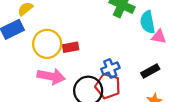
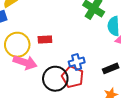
yellow circle: (47, 44) -> (17, 45), moved

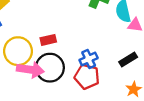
black circle: (55, 79) -> (50, 68), moved

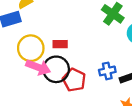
blue cross: (89, 59) -> (107, 71), moved
red pentagon: (87, 77) -> (74, 80), moved

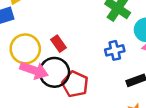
red rectangle: (60, 44) -> (58, 44), turned 56
blue cross: (107, 71) -> (115, 50), moved

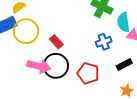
yellow circle: (25, 49) -> (26, 31), moved
red pentagon: (75, 84) -> (88, 73), moved

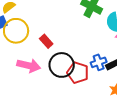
blue cross: (104, 42) -> (99, 62), moved
black circle: (56, 66) -> (62, 65), moved

